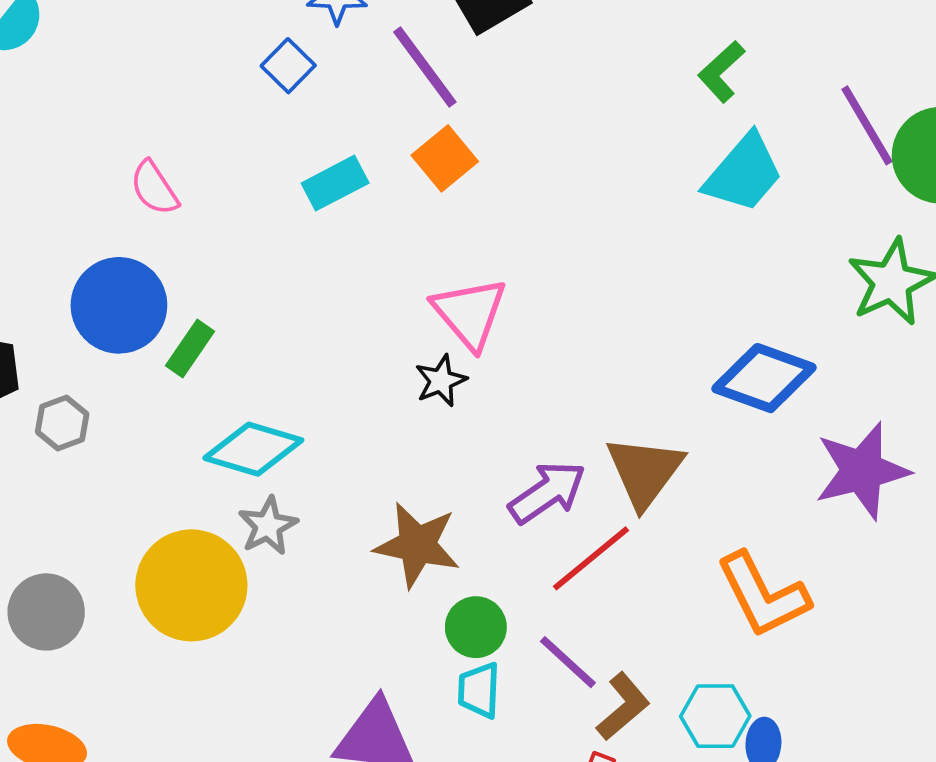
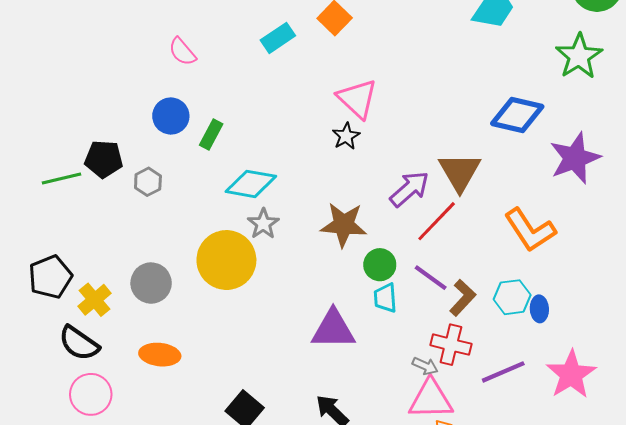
blue circle: (119, 305) -> (171, 116), size x0.7

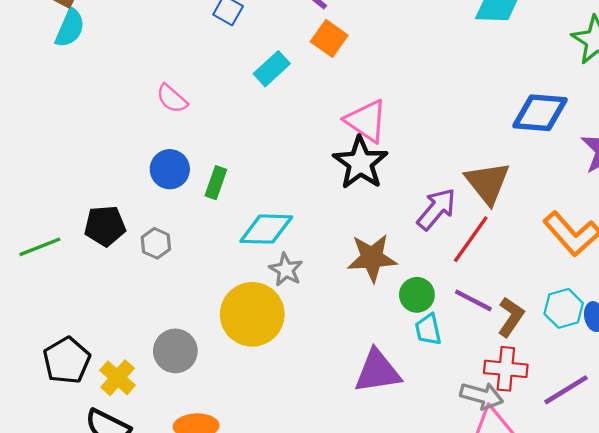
black star: (346, 136) -> (360, 163), size x1.8
green line: (61, 178) -> (40, 247), moved
gray arrow: (425, 366) -> (482, 396), size x1.5

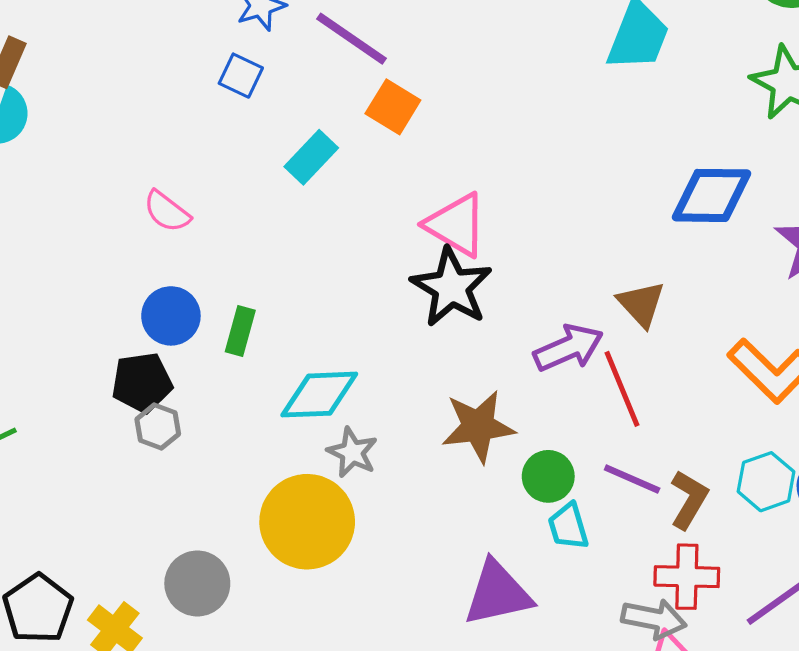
brown triangle: (488, 183) -> (641, 304), size x0.7
purple arrow: (436, 209) -> (568, 348), turned 30
black pentagon: (105, 226) -> (142, 382), moved
red line: (471, 239) -> (622, 389), turned -54

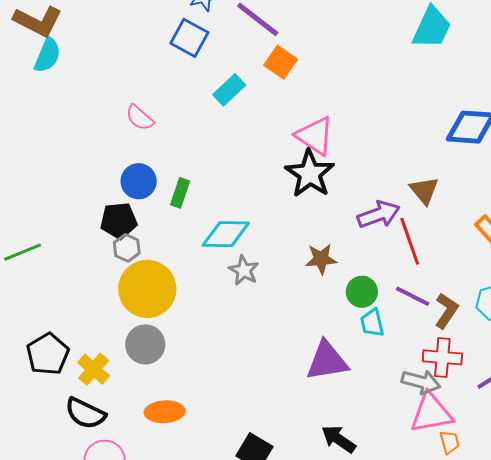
blue square: (241, 76) -> (189, 38), size x1.4
brown star: (478, 426) -> (321, 259), size x0.7
yellow circle: (307, 522) -> (147, 289), moved

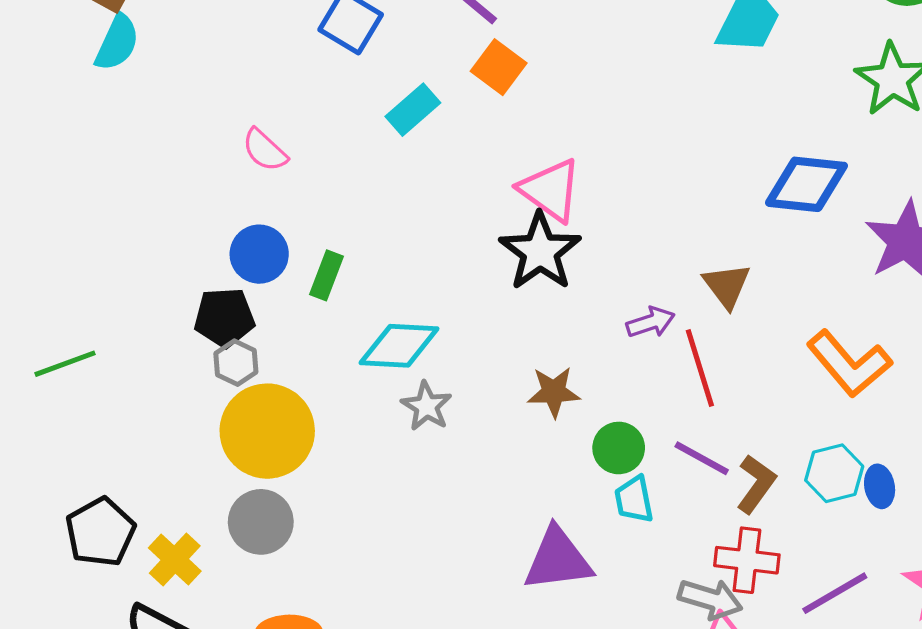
purple arrow: (379, 214) -> (651, 322), size x0.7

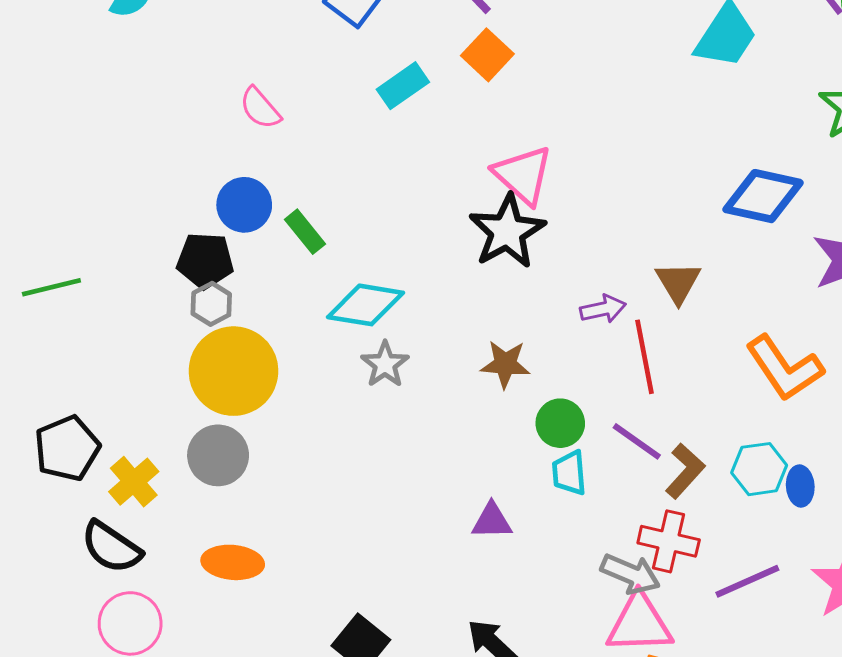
green rectangle: (326, 275) -> (305, 232), turned -66
purple triangle: (558, 559) -> (492, 521), size x0.6

